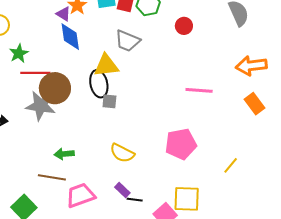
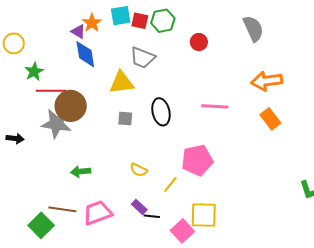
black ellipse: (99, 84) -> (161, 112), moved
yellow semicircle: (122, 153) -> (139, 170), size x0.7
yellow line: (231, 165) -> (170, 184), moved
brown line: (52, 177) -> (62, 209), moved

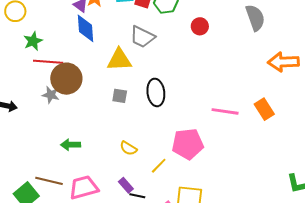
orange arrow: (267, 81) -> (283, 62), moved
pink line: (215, 106) -> (225, 111), moved
gray star: (56, 124) -> (51, 95), size x0.6

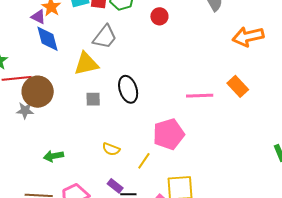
gray trapezoid: (142, 37) -> (105, 37), turned -68

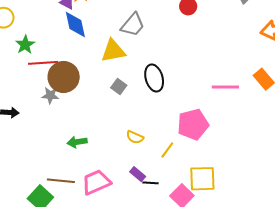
gray square: (93, 99) -> (119, 87), turned 35

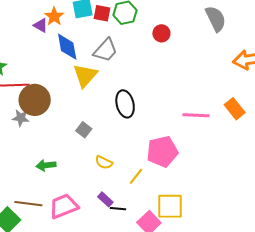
blue diamond: (75, 25) -> (67, 47), moved
yellow triangle: (113, 51) -> (85, 76), turned -40
gray square: (119, 87) -> (84, 130), moved

